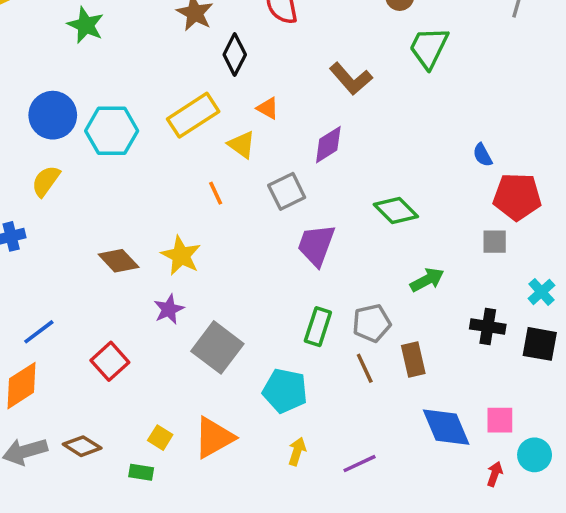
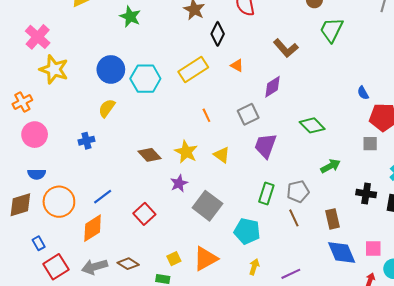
yellow triangle: (242, 145) -> (222, 155), moved
brown rectangle: (413, 360) -> (333, 219), moved
yellow square: (160, 438) -> (174, 259), turned 32

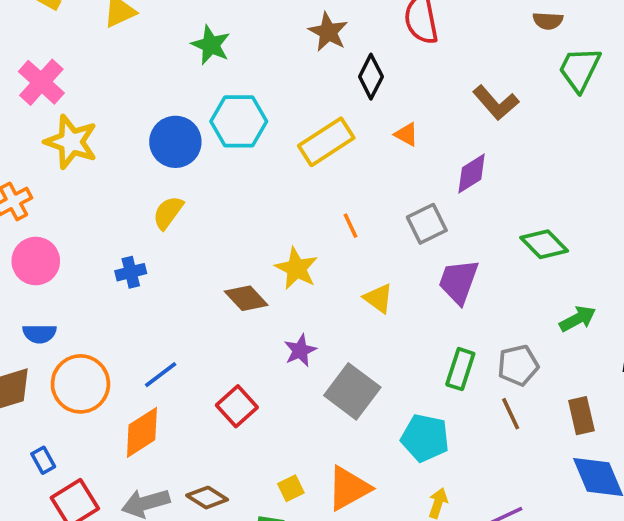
cyan hexagon: (145, 79) -> (239, 121), moved
yellow star: (186, 152) -> (296, 268), moved

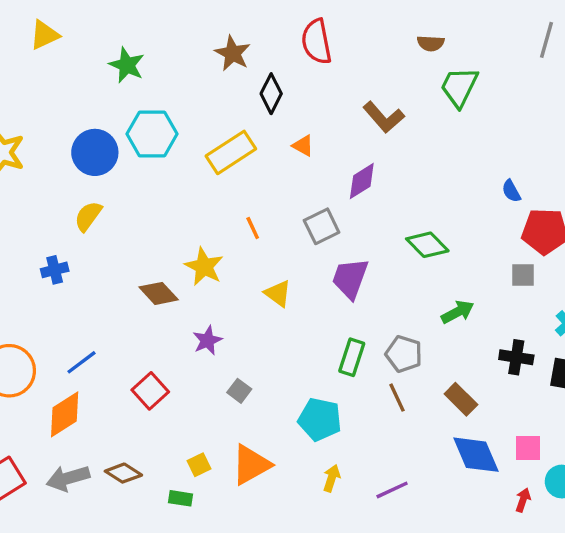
gray pentagon: (518, 365) -> (404, 354), turned 30
gray square: (352, 391) -> (239, 391), moved, size x0.5
brown rectangle: (581, 416) -> (461, 399), turned -32

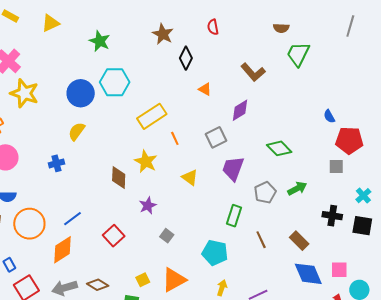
red semicircle: (316, 42) -> (213, 27), size x0.6
yellow rectangle: (231, 152) -> (152, 116), moved
brown diamond: (159, 293) -> (119, 177), turned 45
gray pentagon: (404, 354) -> (265, 193), moved, turned 30

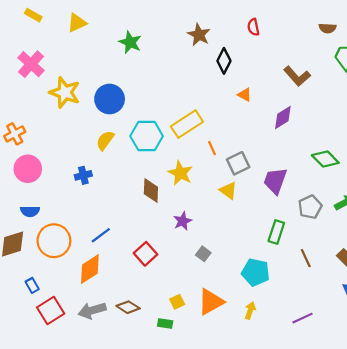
cyan hexagon: (115, 82) -> (147, 136), moved
yellow star: (24, 93) -> (65, 92), moved
gray square: (216, 137) -> (238, 163), moved
yellow arrow: (222, 288) -> (250, 310), moved

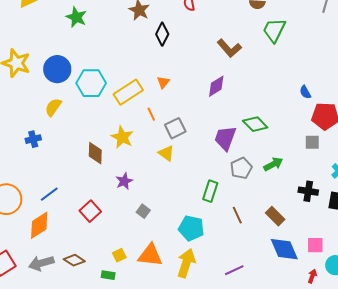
orange triangle: (245, 95) -> (163, 82), moved, turned 40
cyan hexagon: (147, 136) -> (91, 83), moved
purple trapezoid: (275, 181) -> (225, 138), moved
orange triangle: (211, 302) -> (150, 255), turned 36
yellow arrow: (250, 310) -> (186, 263), size x1.8

